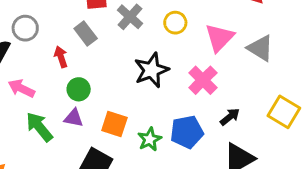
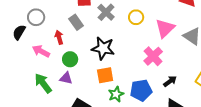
black star: (152, 70) -> (103, 48), moved, turned 30
pink arrow: (21, 88) -> (41, 51), moved
orange square: (114, 124) -> (105, 75), moved, turned -30

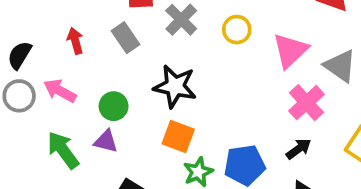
gray circle: (36, 17) -> (19, 96), moved
red arrow: (59, 37) -> (75, 41), moved
pink cross: (153, 56) -> (306, 103), moved
orange square: (105, 75) -> (178, 136), turned 30

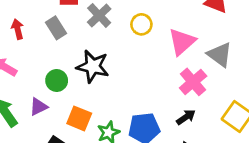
green circle: (114, 106) -> (57, 80), moved
orange square: (178, 136) -> (79, 118), moved
purple triangle: (106, 141) -> (38, 107), turned -42

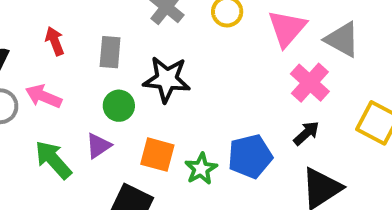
gray rectangle: (56, 28) -> (110, 52), moved, turned 45

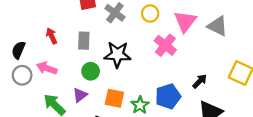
pink cross: (310, 83) -> (165, 45), moved

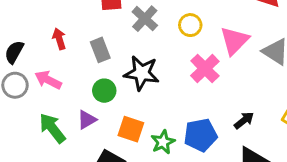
gray rectangle: (84, 41) -> (100, 50), turned -30

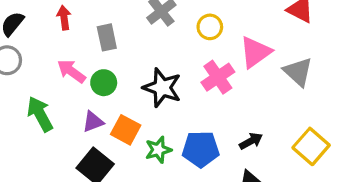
black star: (142, 73) -> (162, 88), moved
pink arrow: (48, 80) -> (71, 71), moved
purple triangle: (87, 120) -> (93, 122), moved

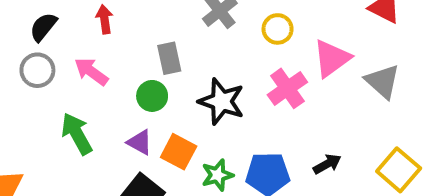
gray rectangle: (107, 37) -> (169, 58), moved
pink arrow: (71, 71) -> (91, 72), moved
purple triangle: (93, 122) -> (140, 142), turned 50

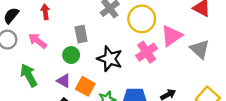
yellow circle: (278, 29) -> (142, 19), size x1.6

